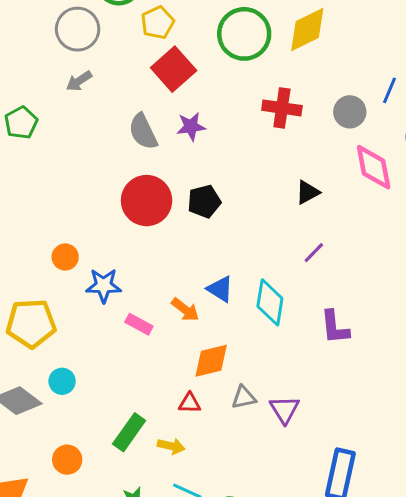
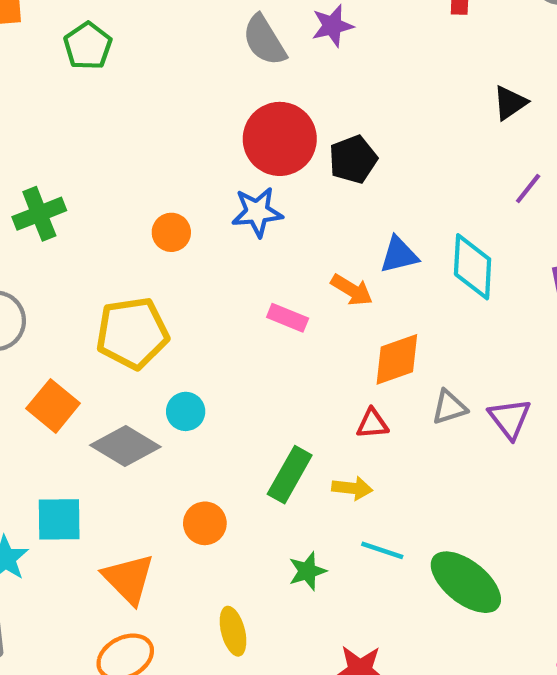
black pentagon: (204, 201) -> (353, 159), moved
blue star: (104, 285) -> (257, 212), moved
blue triangle: (220, 289) -> (399, 255), turned -40

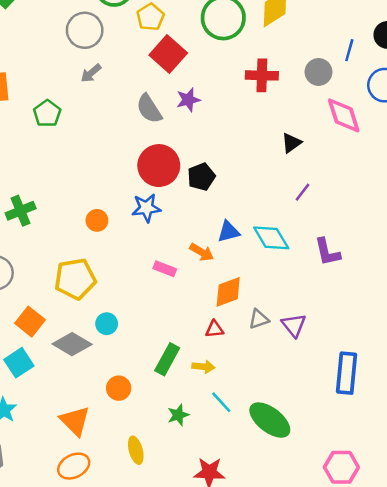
cyan diamond: (473, 267) -> (271, 238), turned -33
cyan square: (59, 519) -> (19, 363), moved, turned -32
cyan line: (382, 550) -> (221, 402), turned 30

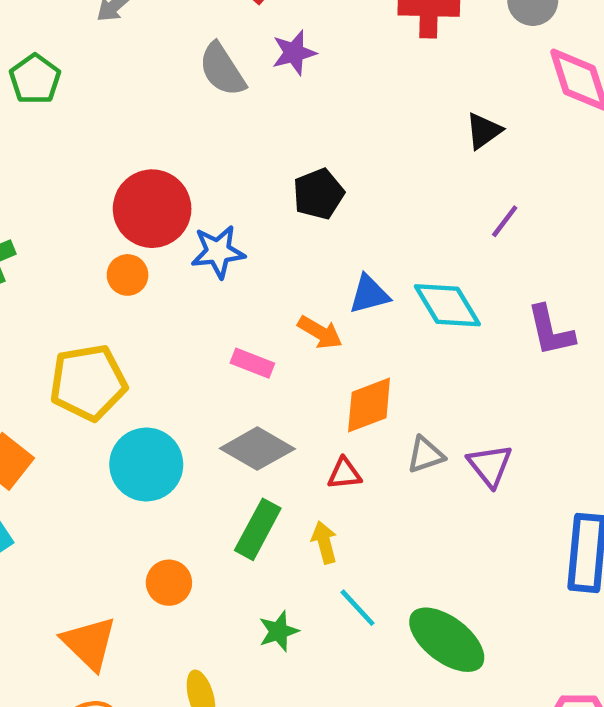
red circle: (159, 166) -> (152, 209), moved
cyan circle: (107, 324) -> (146, 465), size x1.8
gray diamond: (72, 344) -> (257, 449), moved
yellow arrow: (203, 367) -> (324, 542), turned -110

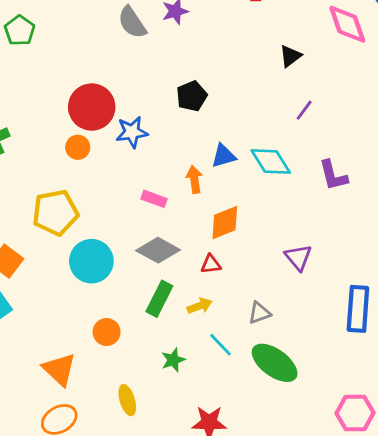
orange arrow: (320, 332) -> (194, 179), turned -128
gray triangle: (426, 455) -> (259, 313), moved
yellow arrow: (324, 542) -> (200, 306), turned 85

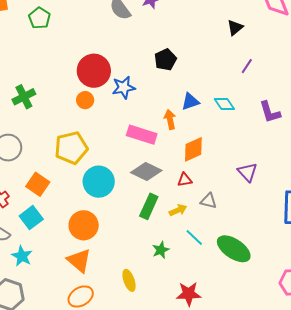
cyan diamond: (271, 161) -> (224, 104), size x0.7
pink rectangle: (154, 199) -> (142, 135), size x1.6
gray triangle: (259, 313) -> (209, 201), moved, turned 36
orange circle: (107, 332) -> (84, 225), moved, size x1.5

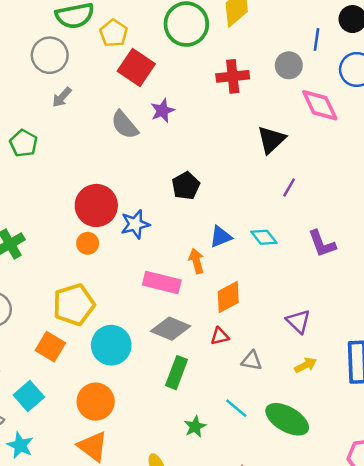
black triangle: (235, 28) -> (271, 140), size x1.4
orange square: (38, 184) -> (50, 347), moved
yellow arrow: (178, 210) -> (306, 365), moved

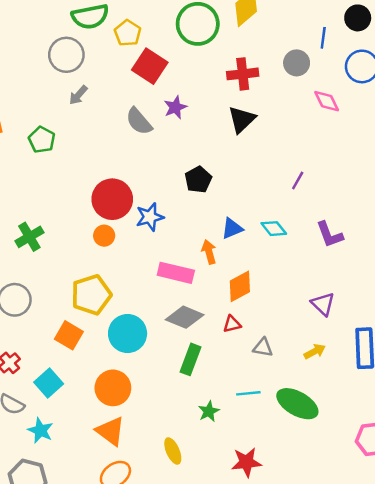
pink diamond: (320, 105) -> (327, 101), size x0.7
black triangle: (271, 140) -> (242, 119), moved
purple triangle: (298, 321) -> (323, 304), moved
cyan line: (236, 408) -> (248, 393), turned -45

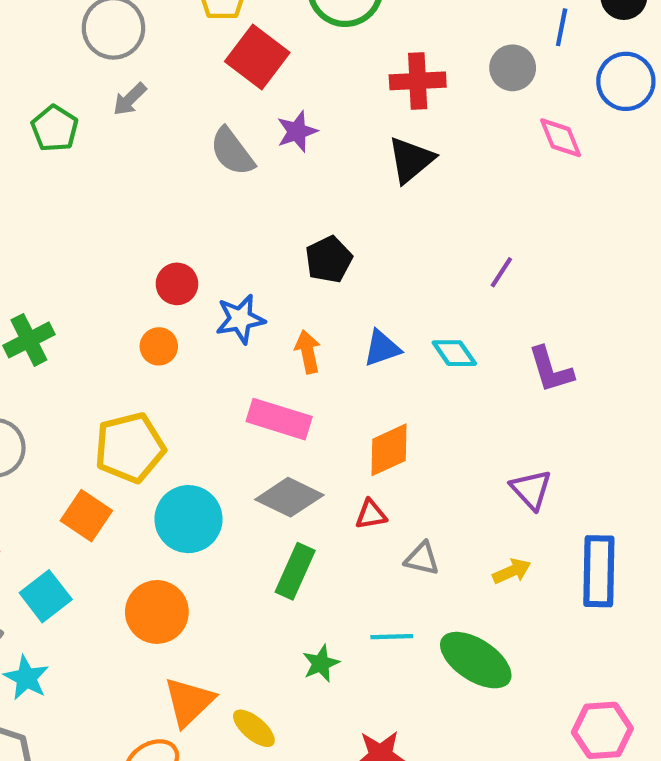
green pentagon: (42, 140) -> (55, 128), moved
red circle: (112, 199) -> (177, 284), size x0.6
orange arrow: (209, 252) -> (308, 352), moved
orange triangle: (110, 431) -> (189, 702), moved, turned 36
yellow ellipse: (173, 451) -> (254, 728), turned -30

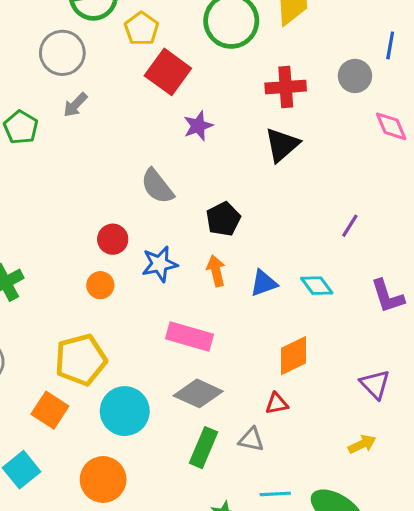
gray semicircle: (232, 152) -> (157, 186), moved
orange arrow: (308, 352) -> (216, 271), moved
orange diamond: (389, 450) -> (294, 356), moved
red triangle: (371, 514) -> (277, 404), moved
gray triangle: (422, 559) -> (251, 440), moved

